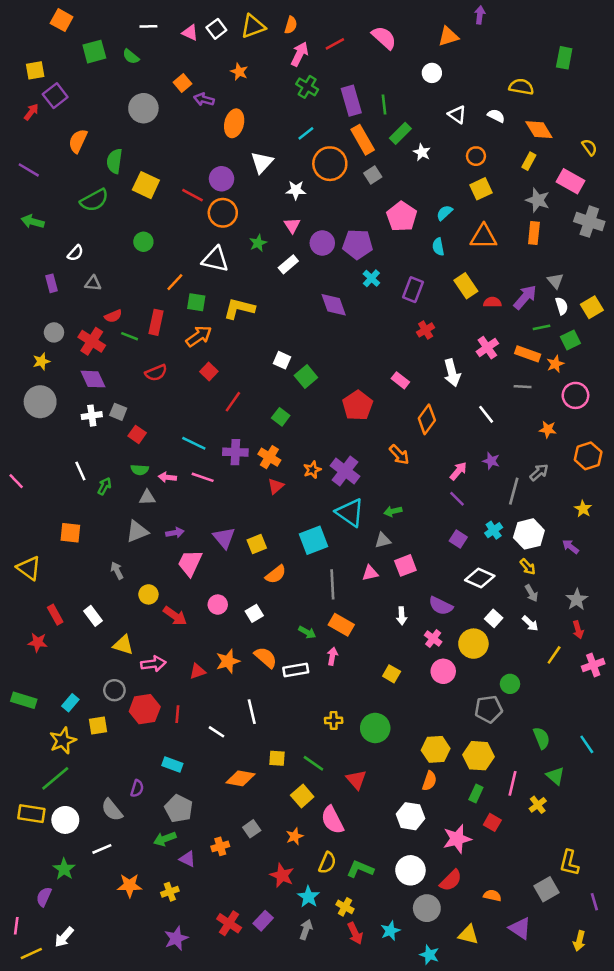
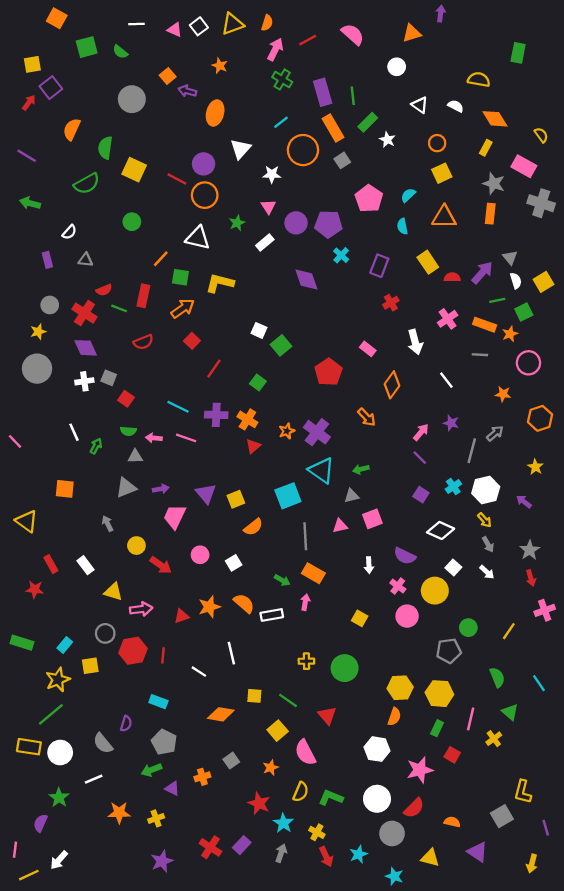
yellow line: (554, 655) -> (509, 631), moved

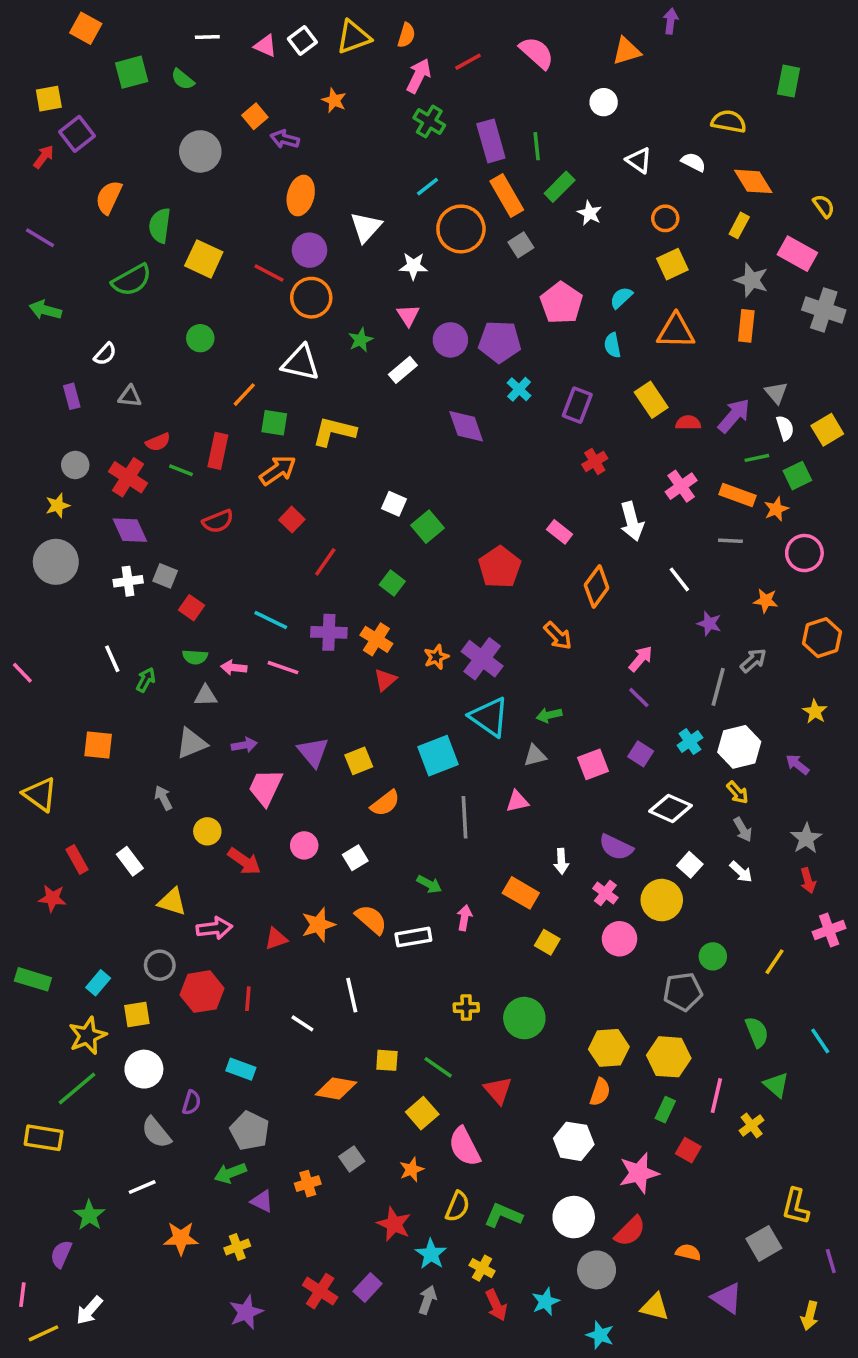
orange ellipse: (215, 113) -> (301, 196), moved
purple star: (451, 423) -> (709, 624), moved
pink square: (372, 519) -> (593, 764), moved
orange rectangle: (313, 573) -> (521, 893), moved
white circle: (60, 753) -> (144, 1069), moved

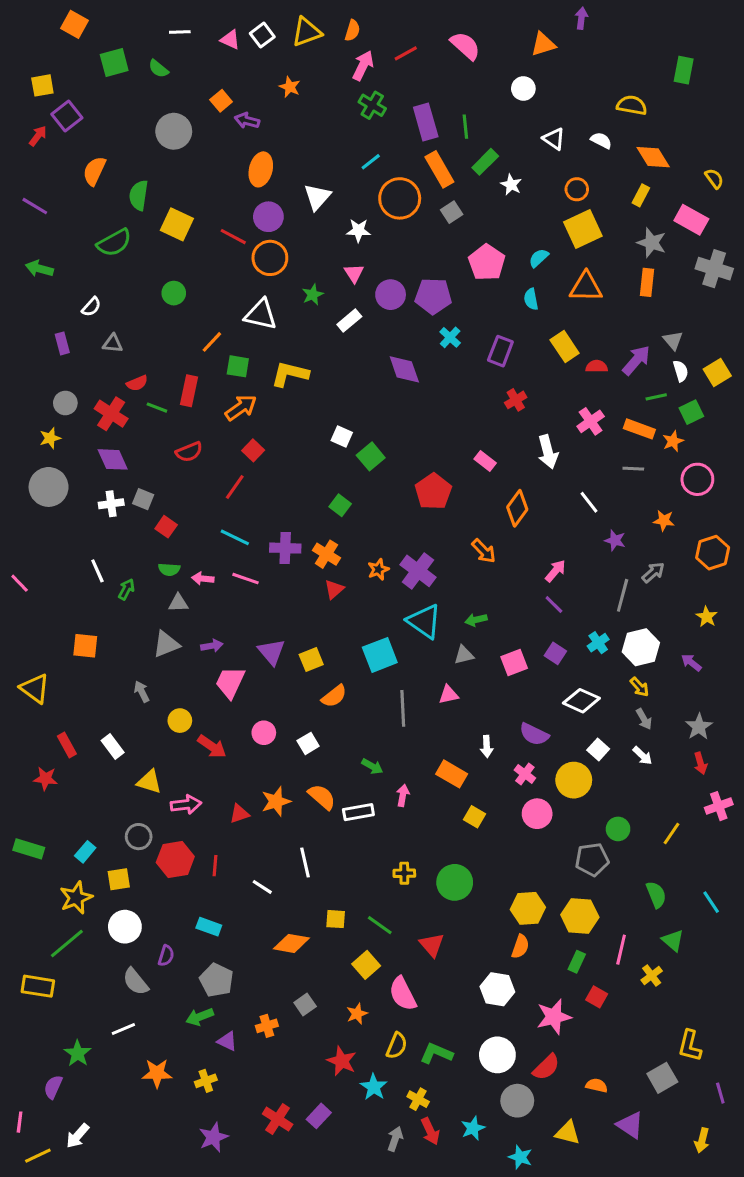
yellow square: (672, 264) -> (583, 229), size x1.4
red line: (325, 562) -> (235, 487), moved
gray arrow: (427, 1300) -> (395, 1139), moved

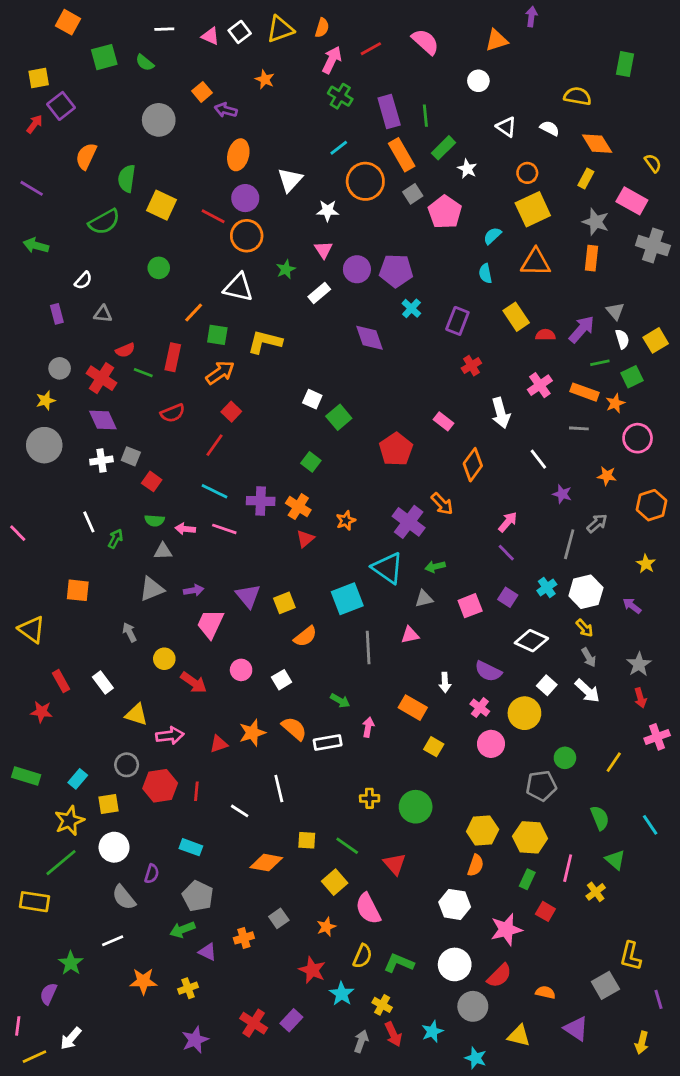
pink pentagon: (487, 263) -> (445, 212), moved
purple cross: (418, 571) -> (409, 522), moved
white arrow: (642, 756) -> (587, 691), size x1.4

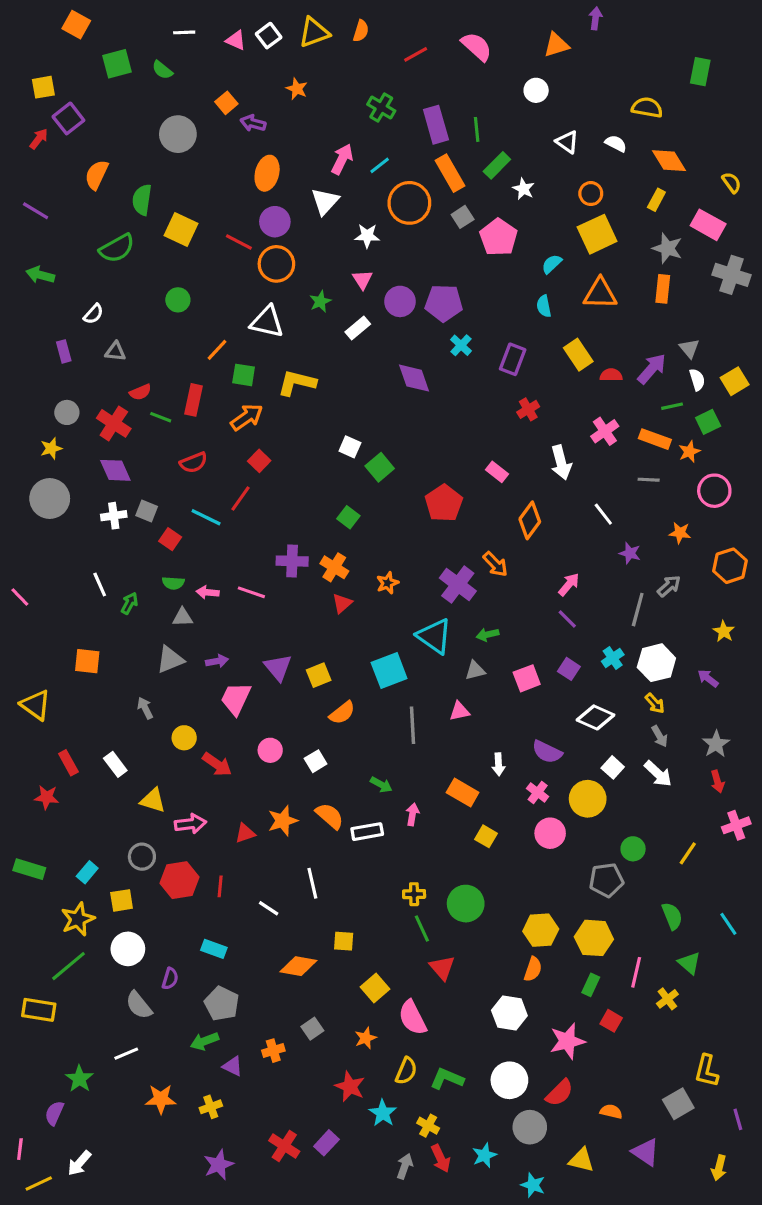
pink arrow: (332, 60) -> (342, 159), moved
cyan line: (215, 491) -> (206, 517), moved
green line: (347, 846) -> (422, 929), moved, turned 30

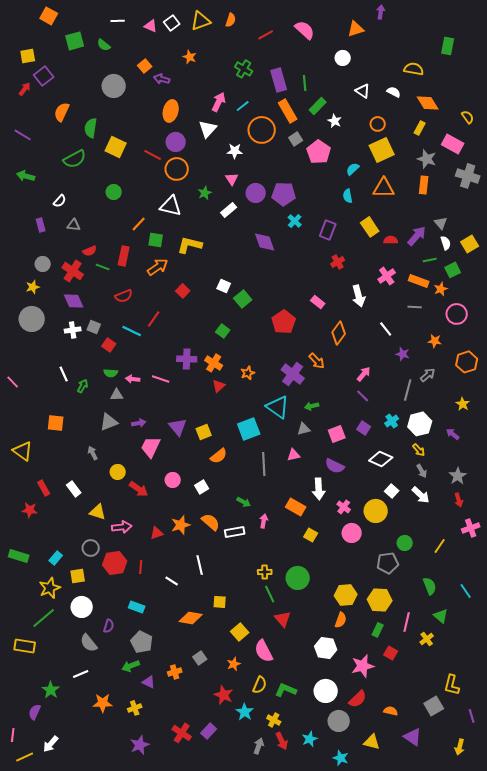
red square: (259, 461) -> (183, 291), moved
purple semicircle: (547, 752) -> (335, 466), moved
white arrow: (499, 764) -> (319, 489), size x1.5

